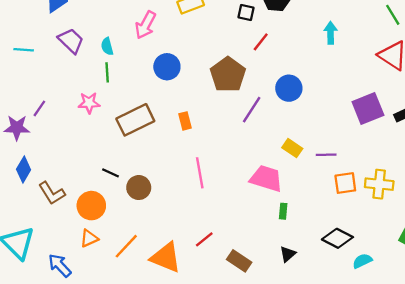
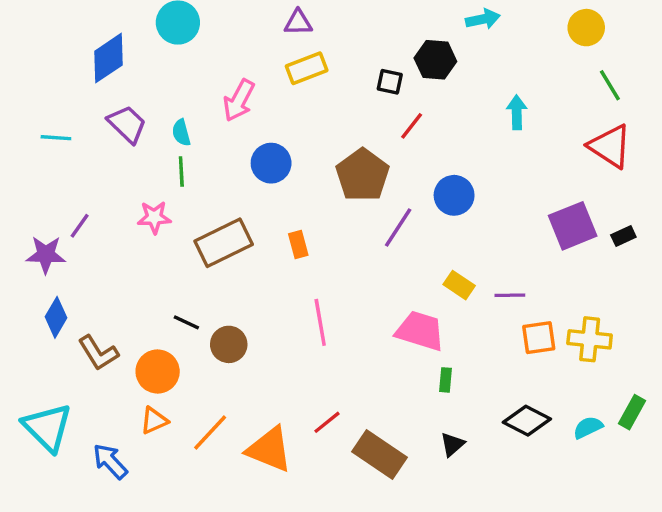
brown rectangle: (239, 261) -> (380, 455), size x1.4
cyan semicircle: (362, 261) -> (588, 427), moved

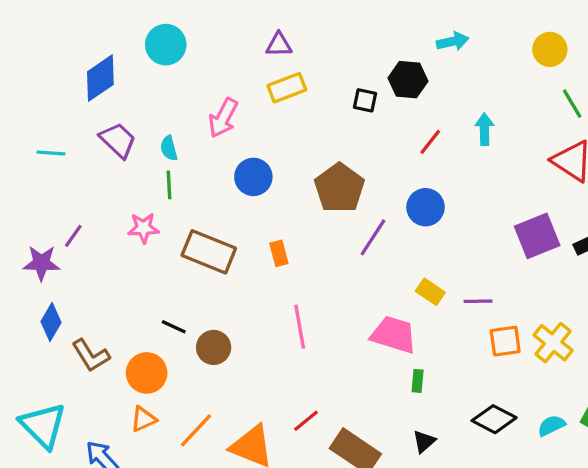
red line: (412, 126) -> (430, 142), moved
brown rectangle: (224, 243) -> (209, 252), turned 48
yellow cross: (590, 339) -> (553, 343), turned 33

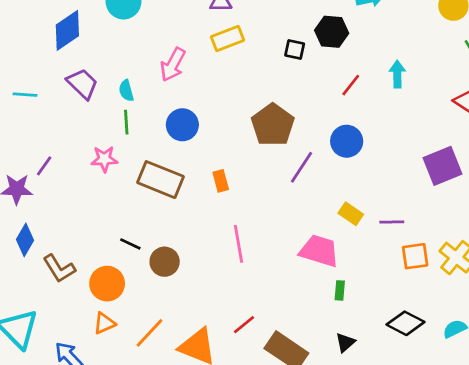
blue circle: (253, 177) -> (182, 125), moved

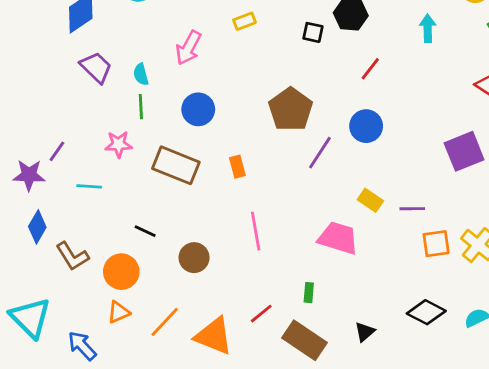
yellow rectangle: (228, 39) -> (244, 21), size x0.7
cyan arrow: (397, 74) -> (428, 28), moved
cyan line: (25, 95) -> (89, 186), moved
brown circle: (165, 262) -> (194, 258), moved
green rectangle: (340, 290) -> (309, 293), moved

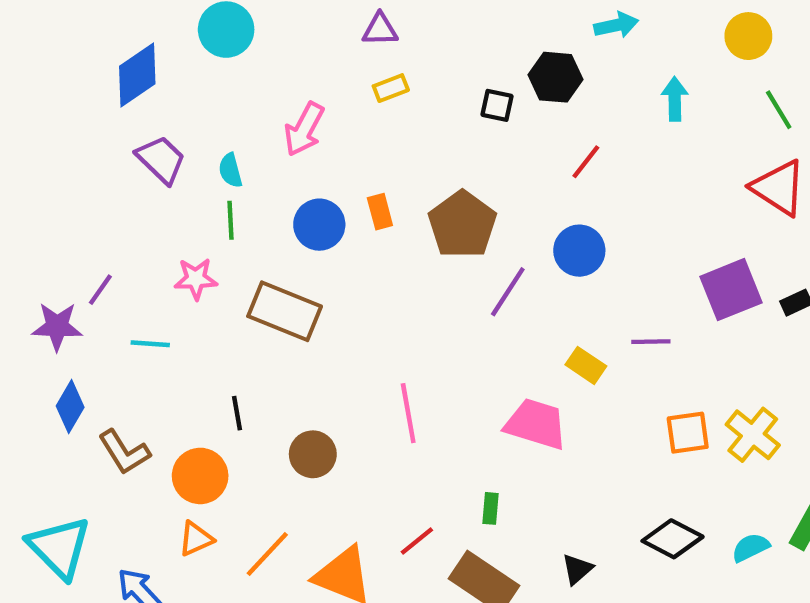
orange rectangle: (237, 167) -> (380, 212), moved
purple line: (412, 209) -> (651, 342), moved
black line: (145, 231) -> (237, 413), turned 55

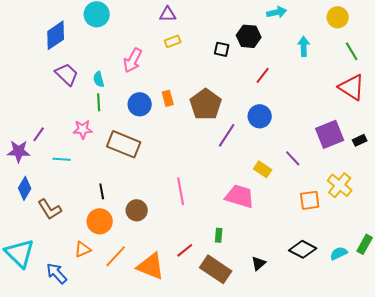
purple line: (651, 342) -> (293, 158), turned 48
yellow cross: (753, 435) -> (340, 185), moved
orange circle: (200, 476) -> (100, 221), moved

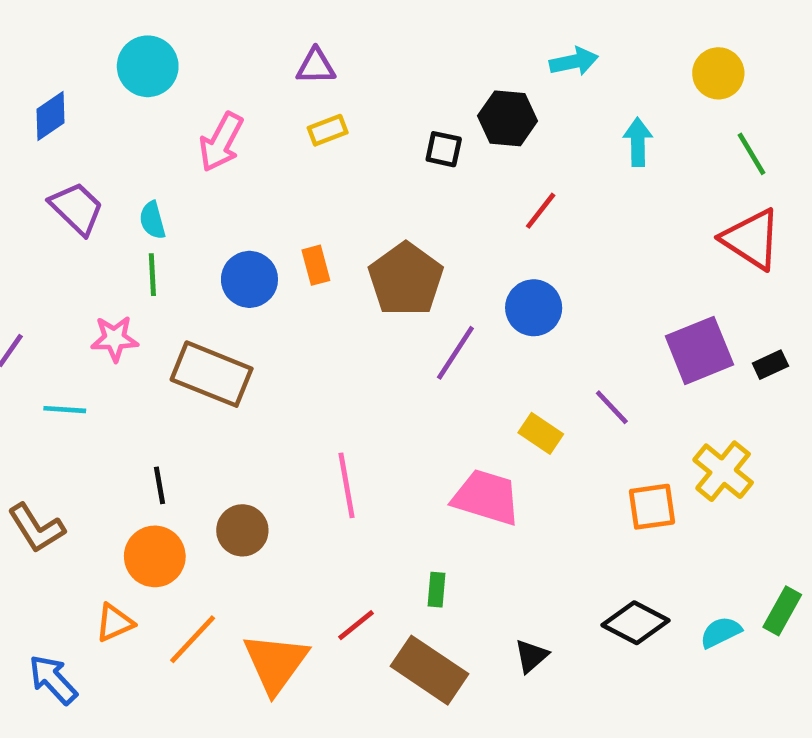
blue diamond: (56, 35) -> (51, 116), size x0.7
pink arrow: (133, 60) -> (221, 142), moved
orange triangle: (151, 266) -> (276, 663), turned 44

